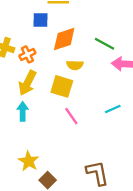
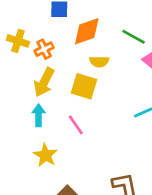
pink line: (71, 116) -> (76, 125), moved
yellow star: (29, 161) -> (45, 155), moved

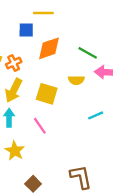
yellow semicircle: (99, 62) -> (76, 80), moved

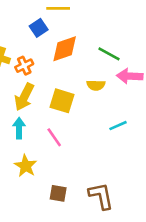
blue square: (26, 30) -> (39, 28), turned -35
brown square: (33, 184) -> (58, 193), moved, turned -35

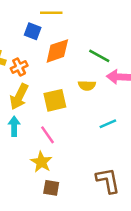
blue square: (39, 28) -> (33, 31), turned -35
yellow square: (62, 101) -> (55, 100), turned -30
yellow star: (26, 166) -> (41, 162), moved
brown L-shape: (101, 196) -> (108, 180), moved

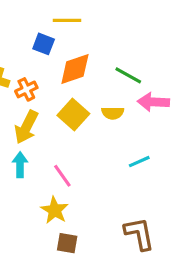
yellow square: (55, 100) -> (73, 115), moved, turned -35

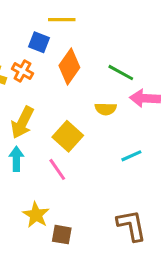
orange diamond: (75, 69) -> (69, 66), turned -36
orange cross: (26, 89) -> (22, 71), moved, turned -35
yellow square: (73, 115) -> (68, 136), moved
yellow star: (55, 210) -> (36, 215), moved

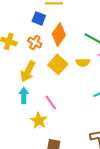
orange cross: (22, 71) -> (35, 42), moved
yellow square: (68, 136) -> (58, 64), moved
yellow star: (36, 215) -> (39, 120), moved

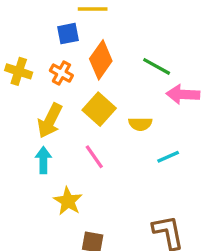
blue square: (39, 18) -> (68, 34), turned -32
yellow semicircle: (83, 62) -> (140, 124), moved
pink line: (51, 102) -> (94, 157), moved

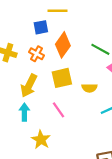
yellow square: (99, 109) -> (62, 78), turned 35

